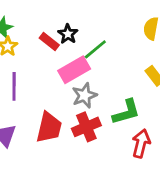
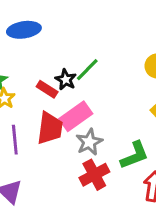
green line: (95, 49) -> (87, 70), moved
red trapezoid: (49, 127) -> (50, 128), moved

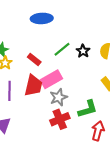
blue ellipse: (24, 30) -> (42, 18), moved
black star: (66, 80) -> (83, 51), moved

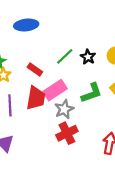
blue ellipse: (42, 18) -> (26, 25), moved
green L-shape: (88, 109) -> (92, 93), moved

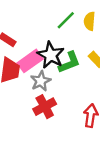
green line: (65, 56) -> (66, 20), moved
black star: (88, 57) -> (51, 55), moved, size x1.6

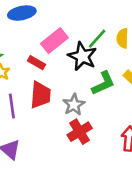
black star: (51, 55) -> (82, 56), moved
pink rectangle: (30, 61) -> (54, 41), moved

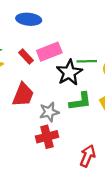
green line: (97, 39) -> (87, 61), turned 30
red rectangle: (36, 63) -> (26, 56), moved

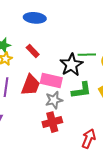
pink rectangle: (49, 52) -> (51, 81), moved, turned 35

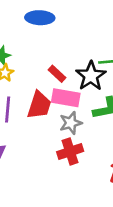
red rectangle: (33, 51) -> (57, 74), moved

